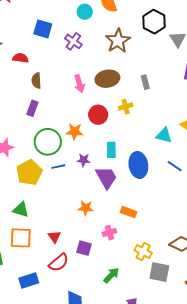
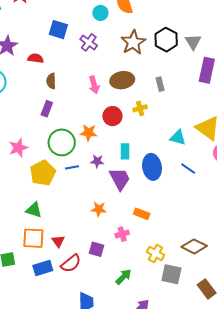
black hexagon: (154, 22) -> (166, 40), moved
red triangle: (54, 237) -> (58, 241), moved
blue rectangle: (29, 281) -> (43, 268), moved

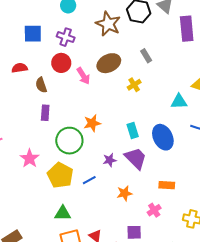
red circle: (112, 116) -> (61, 63), moved
purple star: (97, 161) -> (110, 160), moved
blue line: (72, 167) -> (89, 180), moved

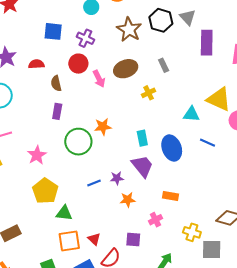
purple star: (110, 160) -> (117, 178), moved
yellow pentagon: (60, 175) -> (45, 191), moved

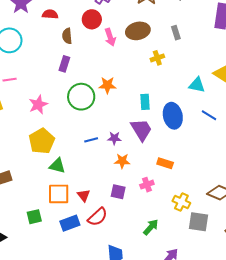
purple square: (133, 240) -> (118, 192), moved

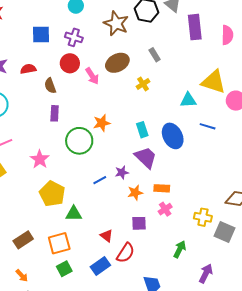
orange rectangle: (165, 163) -> (162, 188), moved
orange square: (59, 194) -> (59, 243), moved
gray square: (199, 222) -> (224, 232), turned 30

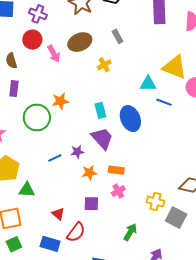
blue line: (208, 126) -> (164, 102), moved
blue rectangle: (100, 266) -> (50, 244), turned 48

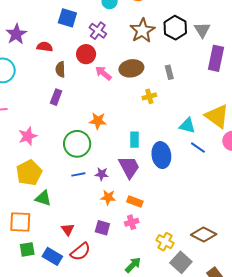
pink arrow: (54, 54) -> (103, 73), turned 144
green circle: (37, 117) -> (77, 144), moved
green square: (14, 244) -> (27, 249), moved

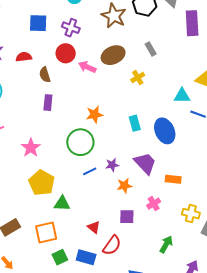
purple trapezoid: (129, 167) -> (145, 163), moved
orange rectangle: (135, 201) -> (173, 179), moved

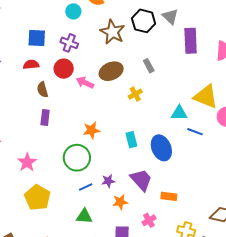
red semicircle: (24, 57) -> (31, 65), moved
green triangle: (62, 204) -> (84, 216), moved

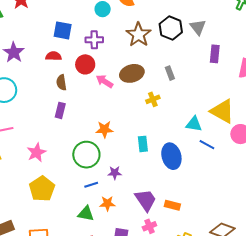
purple rectangle: (191, 41) -> (215, 54), size x0.7
purple cross: (69, 43) -> (94, 40), turned -30
purple trapezoid: (141, 180) -> (146, 200), moved
purple star: (108, 181) -> (115, 173), moved
orange star: (120, 202) -> (107, 204), moved

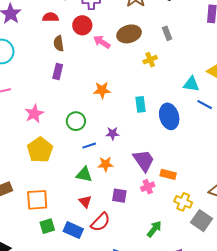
green circle: (86, 155) -> (76, 121), moved, size x0.7
orange rectangle: (172, 205) -> (168, 174), moved

